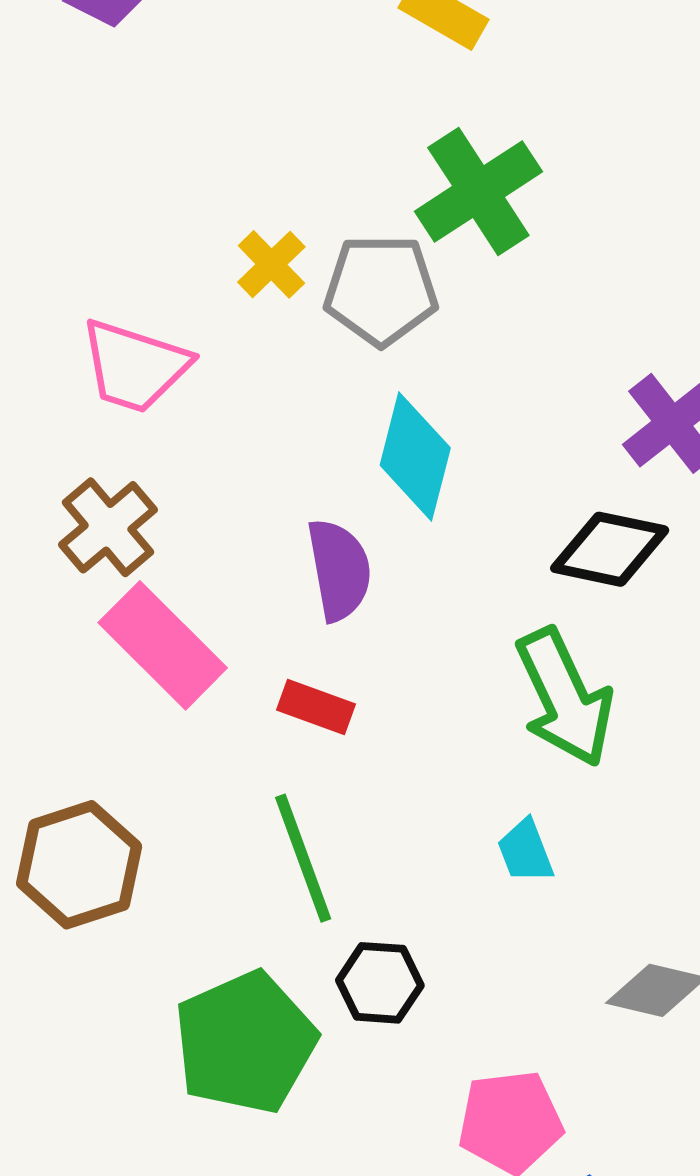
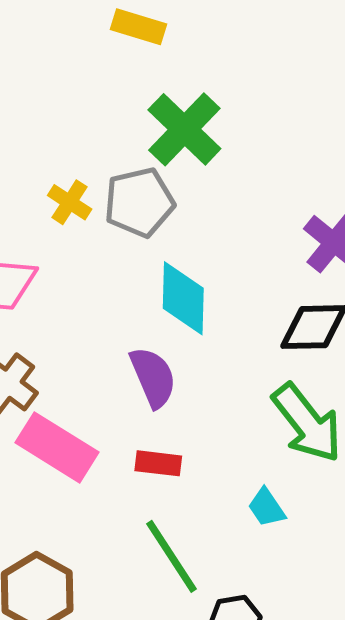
cyan trapezoid: (525, 851) -> (267, 508), moved

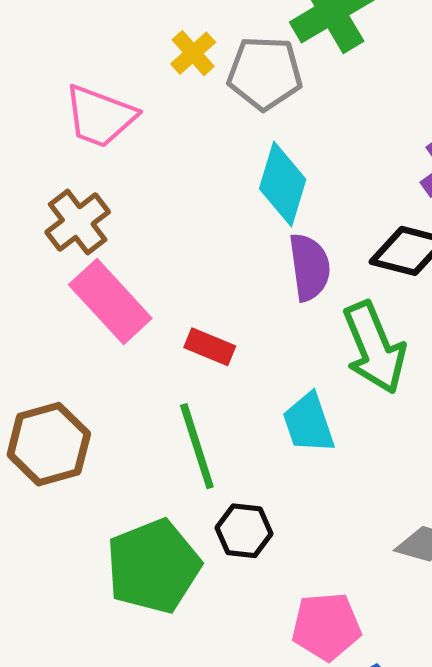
purple semicircle: (153, 377) -> (309, 267), moved
cyan trapezoid: (267, 508) -> (309, 423), size x1.4

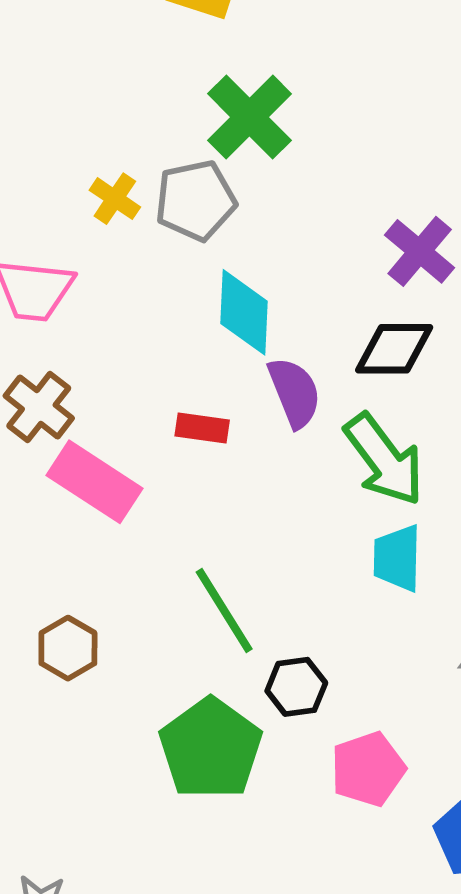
red rectangle: (210, 347) -> (202, 428), moved
cyan trapezoid: (309, 423) -> (397, 558), moved, turned 34
brown hexagon: (49, 444) -> (68, 648), size x0.7
pink pentagon: (326, 626) -> (368, 769), moved

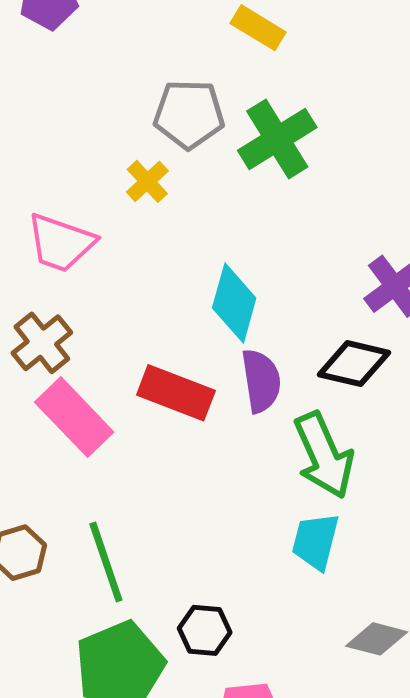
gray pentagon: (196, 200) -> (189, 114), moved
red rectangle: (202, 428) -> (176, 393), size x1.6
green line: (224, 611) -> (106, 562), moved

